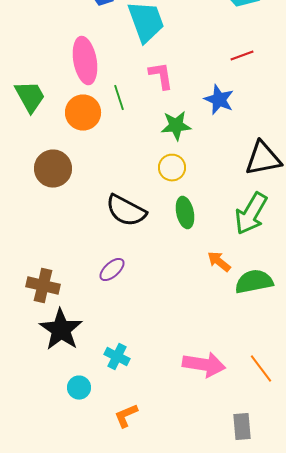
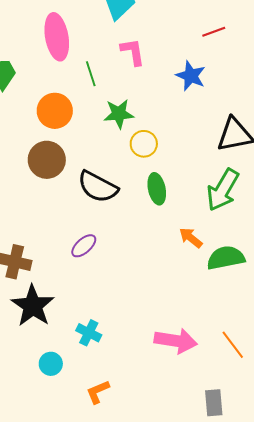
orange circle: (83, 113) -> (55, 111), moved
green star: (176, 126) -> (119, 114), moved
brown circle: (53, 169) -> (47, 160), moved

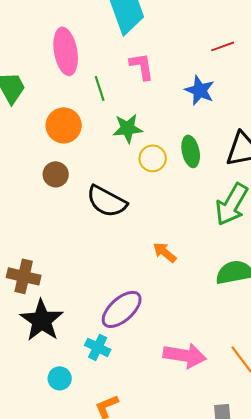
brown circle: (47, 160) -> (56, 174), size x0.7
green ellipse: (157, 189) -> (191, 151), moved
orange arrow: (191, 238) -> (165, 252), moved
purple ellipse: (84, 246) -> (122, 309), moved, size x1.6

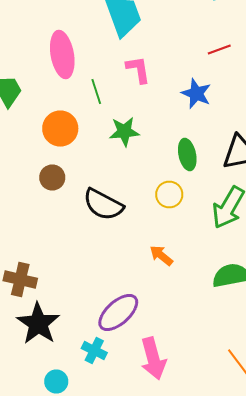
yellow circle: (153, 158) -> (169, 194), moved
pink arrow: (185, 355) -> (153, 358), moved, turned 66

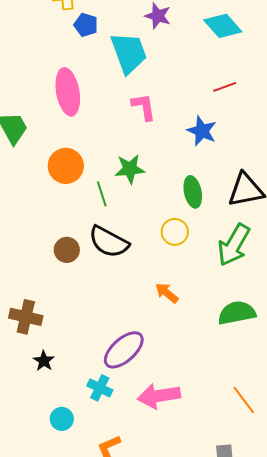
green line: (96, 92) -> (102, 194), moved
brown circle: (52, 178) -> (67, 250), moved
black star: (38, 324) -> (44, 361), size x0.5
pink arrow: (153, 358) -> (159, 396), turned 96

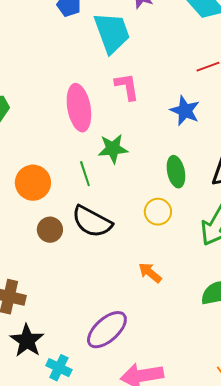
pink ellipse: (68, 92) -> (79, 108), moved
orange circle: (66, 166) -> (33, 183), moved
black star: (44, 361) -> (27, 341), size x1.6
cyan cross: (100, 388) -> (59, 368), moved

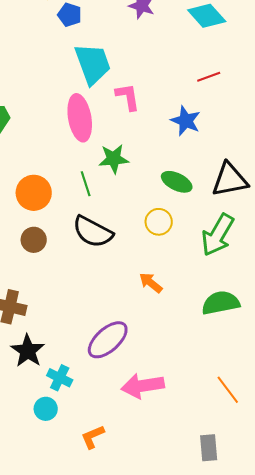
cyan trapezoid: (112, 33) -> (93, 64), moved
green ellipse: (176, 172) -> (177, 182), turned -52
brown circle: (50, 230) -> (34, 240), moved

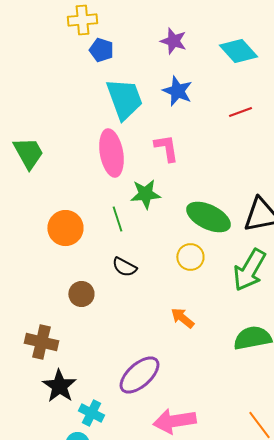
pink L-shape: (128, 97) -> (166, 148), moved
blue star: (186, 121) -> (177, 91), moved
green ellipse: (177, 182) -> (208, 217), size x1.4
black semicircle: (93, 232) -> (124, 267), size x0.6
brown circle: (34, 240) -> (81, 294), moved

